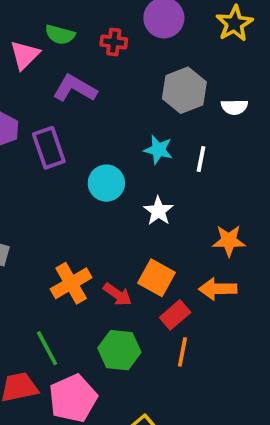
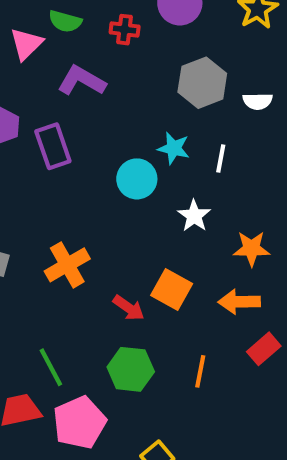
cyan circle: (106, 183) -> (137, 179), moved
white star: (158, 211) -> (194, 216), moved
orange cross: (71, 283) -> (67, 265), moved
red rectangle: (175, 315) -> (264, 349), moved

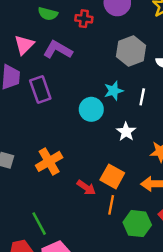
pink triangle: (26, 44) -> (24, 45), moved
cyan star: (174, 148) -> (114, 91), turned -30
green hexagon: (131, 369) -> (137, 224), moved
orange line: (200, 371) -> (111, 205), moved

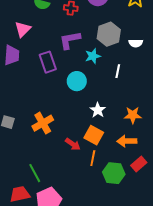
purple L-shape: (58, 50) -> (70, 40), moved, turned -40
purple rectangle: (40, 89) -> (48, 62), moved
cyan star: (114, 91) -> (93, 56), moved
white star: (126, 132) -> (98, 110), moved

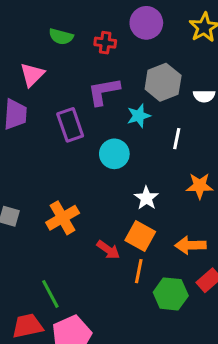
orange star: (133, 115) -> (200, 186), moved

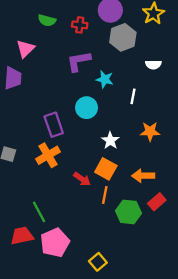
gray hexagon: (163, 82) -> (123, 37), moved
cyan star: (139, 116) -> (105, 79), turned 30
purple rectangle: (70, 125) -> (54, 125), moved

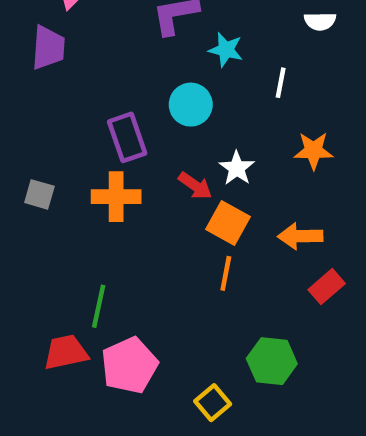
orange cross: (48, 155) -> (116, 197), turned 30
red arrow: (82, 179) -> (195, 186), moved
green line: (39, 212) -> (99, 306), turned 40
green hexagon: (128, 212) -> (272, 361), moved

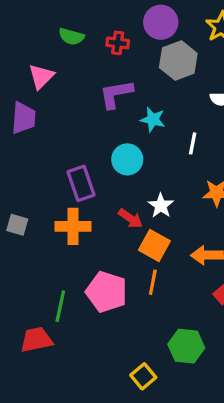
pink pentagon: (129, 365) -> (107, 292), moved, turned -30

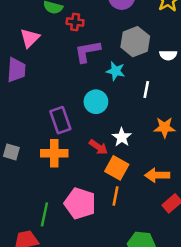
red cross: (118, 43) -> (75, 22), moved
gray hexagon: (178, 60) -> (135, 42), moved

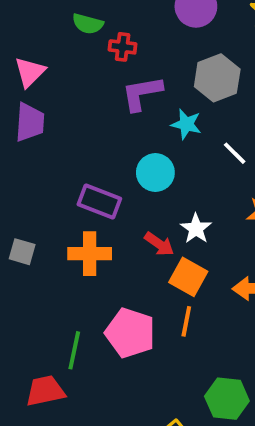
pink triangle: (30, 38) -> (30, 72), moved
white line: (146, 89) -> (235, 153), turned -56
purple rectangle: (60, 120) -> (99, 202), turned -50

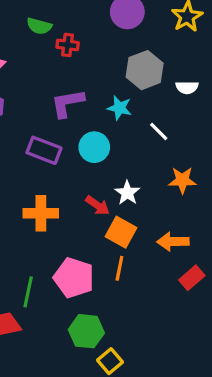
purple L-shape: (142, 93) -> (68, 103), moved
purple rectangle: (99, 202) -> (44, 150), moved
green hexagon: (227, 399) -> (86, 331), moved

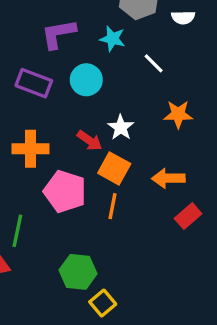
pink pentagon: (74, 278) -> (65, 191), moved

